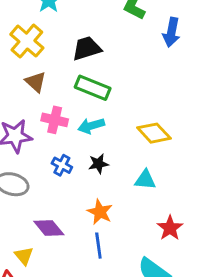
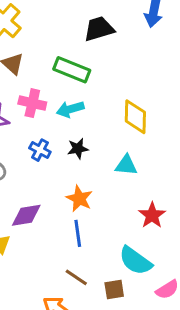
black trapezoid: (87, 48) -> (99, 29), moved
yellow diamond: (154, 133) -> (135, 117), turned 44
purple diamond: (49, 228) -> (26, 215), turned -60

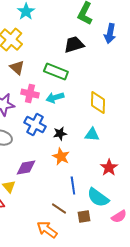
black star: (78, 149) -> (60, 134), moved
blue cross: (40, 150) -> (35, 125), size x1.5
blue line: (78, 233) -> (73, 186), moved

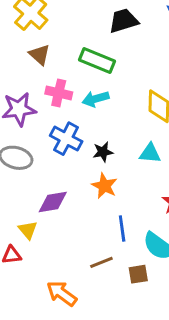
brown line: (59, 209) -> (101, 262), turned -56
orange arrow: (47, 230) -> (62, 293), moved

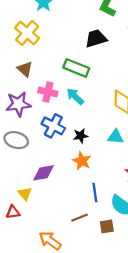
brown triangle: (40, 55) -> (25, 69), moved
cyan arrow: (96, 99) -> (75, 96), turned 60

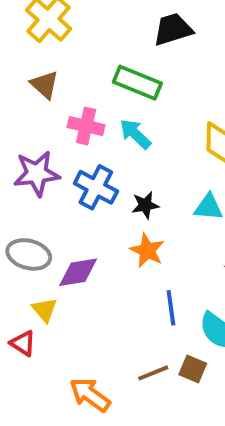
purple star: (18, 104) -> (37, 173), moved
gray ellipse: (16, 140) -> (29, 254), moved
red triangle: (13, 212) -> (23, 343), turned 40
brown line: (80, 218) -> (153, 373), moved
brown square: (107, 226) -> (193, 369), turned 32

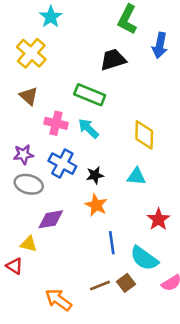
purple star: (37, 173) -> (23, 154), size x0.7
gray ellipse: (29, 254) -> (29, 184), moved
yellow triangle: (45, 310) -> (29, 244), turned -36
brown square: (193, 369) -> (126, 283), turned 30

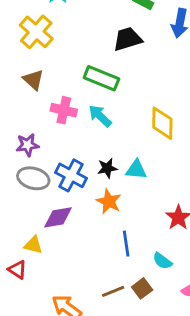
blue cross: (62, 164) -> (71, 175), moved
cyan triangle: (136, 176) -> (136, 170), moved
cyan semicircle: (144, 258) -> (162, 261), size x0.6

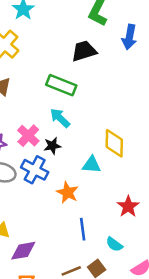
pink cross: (64, 110) -> (28, 136), moved, turned 30
yellow diamond: (162, 123) -> (114, 143), moved
black star: (107, 168) -> (52, 146), moved
purple diamond: (58, 217) -> (23, 251), moved

